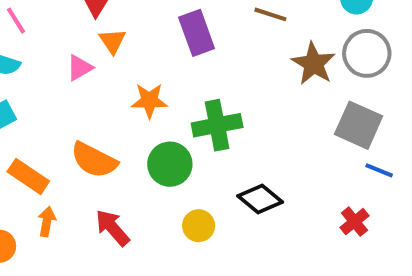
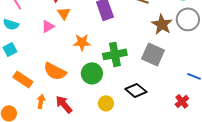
gray square: (359, 125) -> (153, 54), moved
orange arrow: (47, 222) -> (41, 101), moved

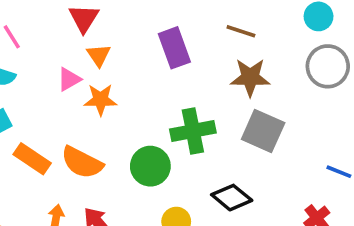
brown star: (162, 24) -> (250, 77), moved, turned -30
orange star: (82, 42) -> (100, 100), moved
orange rectangle: (23, 79) -> (32, 159), moved

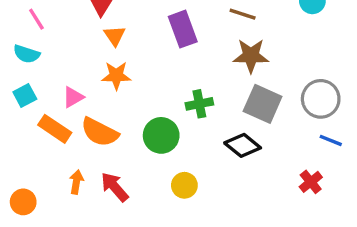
gray circle: (328, 66) -> (321, 99), moved
pink triangle: (69, 79) -> (73, 97), moved
green cross: (193, 131) -> (199, 104), size x0.7
black diamond: (232, 198) -> (243, 145), moved

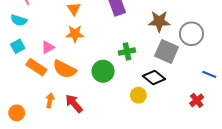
gray circle: (321, 99) -> (191, 34), moved
yellow circle: (184, 185) -> (138, 95), moved

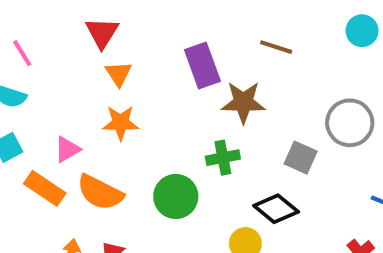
brown star: (159, 21) -> (243, 102), moved
gray square: (166, 51) -> (301, 158), size x0.7

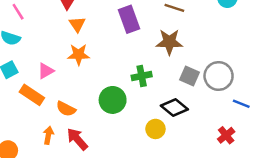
brown star: (243, 102) -> (169, 42), moved
gray circle: (350, 123) -> (219, 76), moved
orange semicircle: (100, 192) -> (66, 109), moved, size x0.7

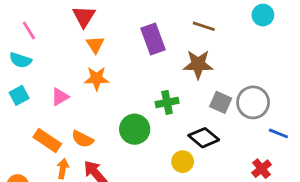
orange rectangle: (32, 95) -> (47, 140), moved

